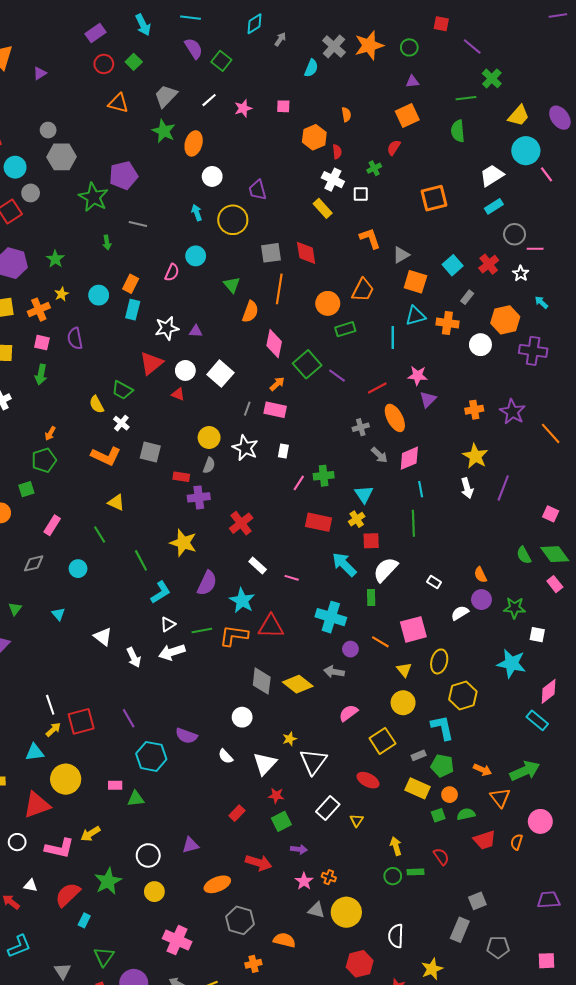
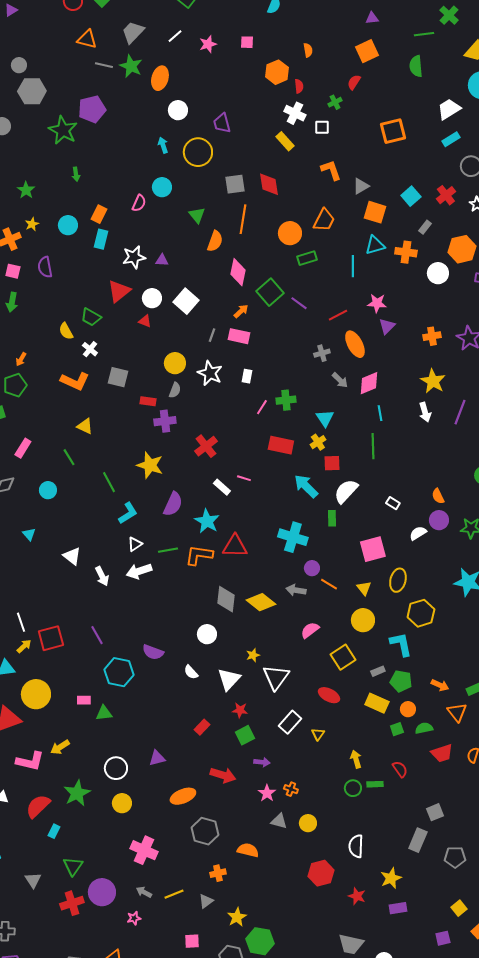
gray line: (138, 224) -> (104, 65), moved
pink line: (292, 578) -> (244, 478), moved
orange line: (380, 642) -> (329, 584), moved
yellow circle: (346, 912) -> (308, 823), size x0.6

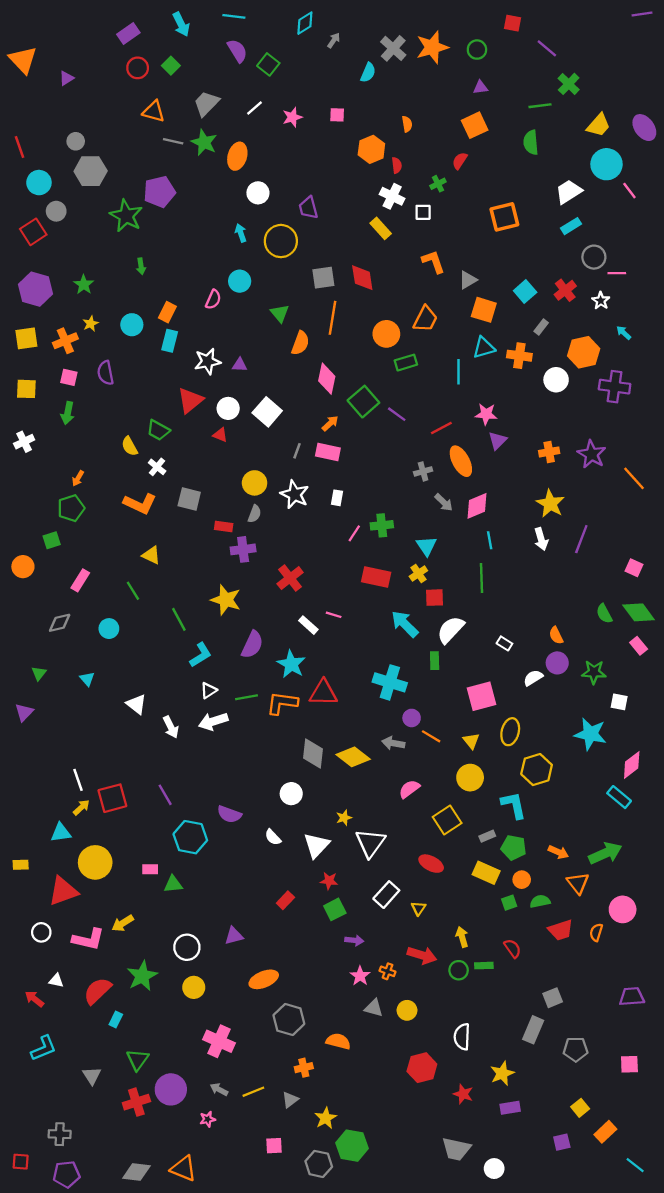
red arrow: (223, 775) -> (422, 955), moved

